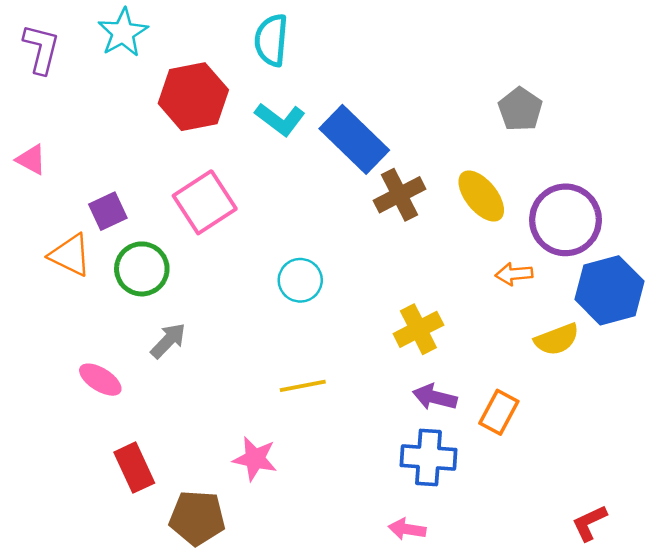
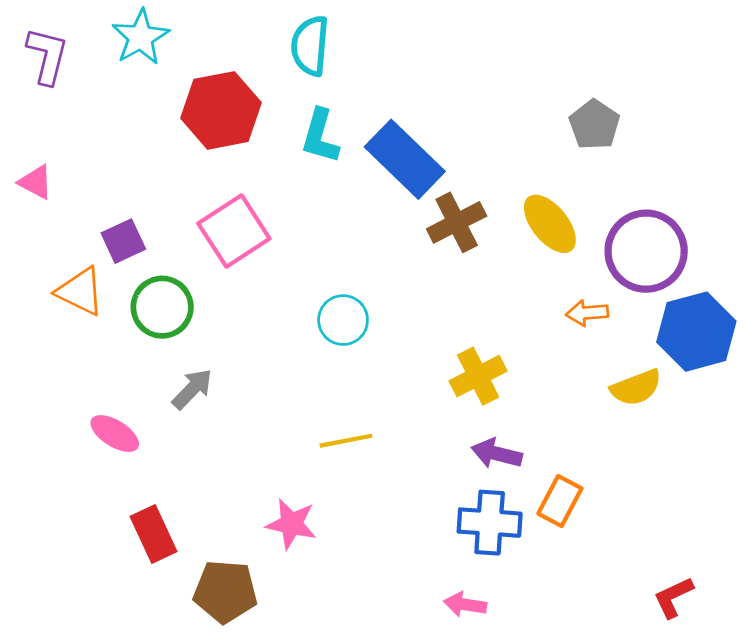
cyan L-shape: (280, 119) -> (320, 136), turned 69
orange rectangle: (499, 412) -> (560, 501), moved

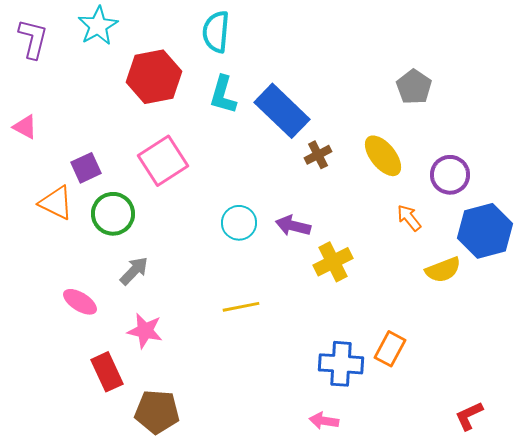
brown cross: (457, 222) -> (318, 155), size x0.7
purple circle: (646, 251) -> (450, 175), size x0.7
orange arrow: (587, 313) -> (409, 218), turned 56
purple arrow: (497, 454) -> (293, 226), moved
pink star: (291, 524) -> (145, 331), moved

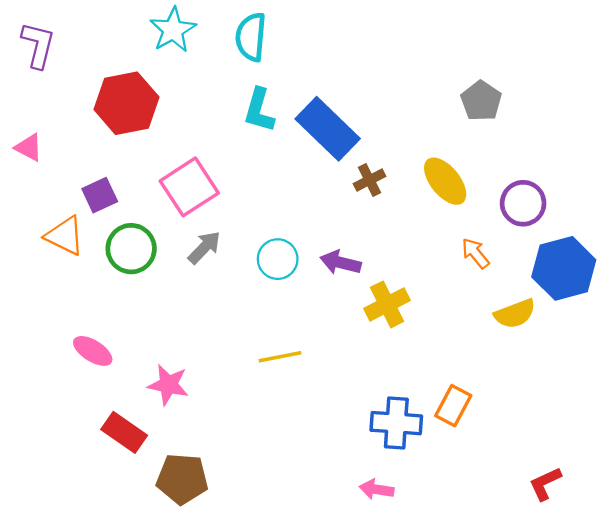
cyan star: (98, 26) -> (173, 30), moved
red hexagon: (154, 77) -> (126, 103), moved
gray arrow: (134, 271) -> (204, 247), moved
red rectangle: (107, 372) -> (124, 432), turned -30

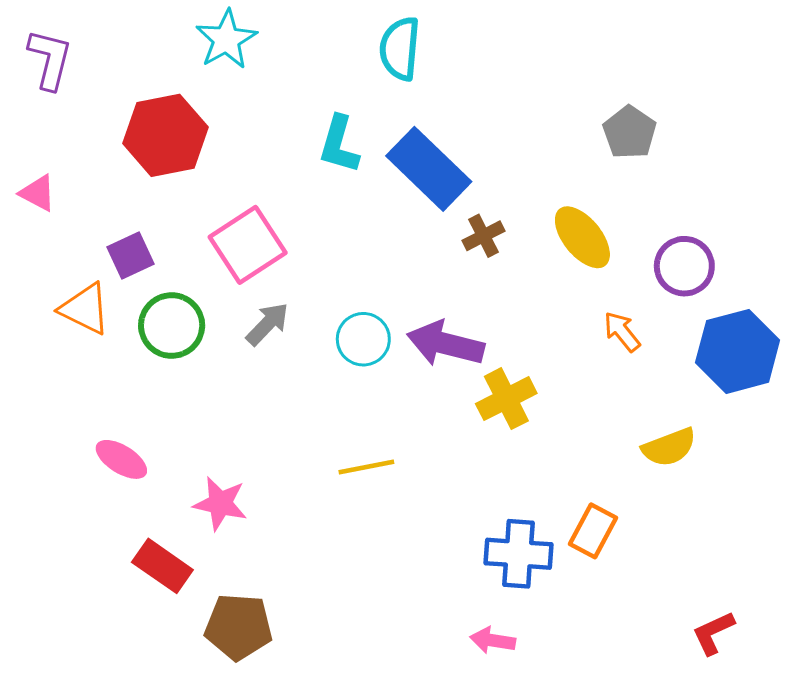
cyan semicircle: (251, 37) -> (400, 49), moved
purple arrow: (340, 263) -> (445, 344), size x1.4
yellow semicircle: (515, 314) -> (669, 447), moved

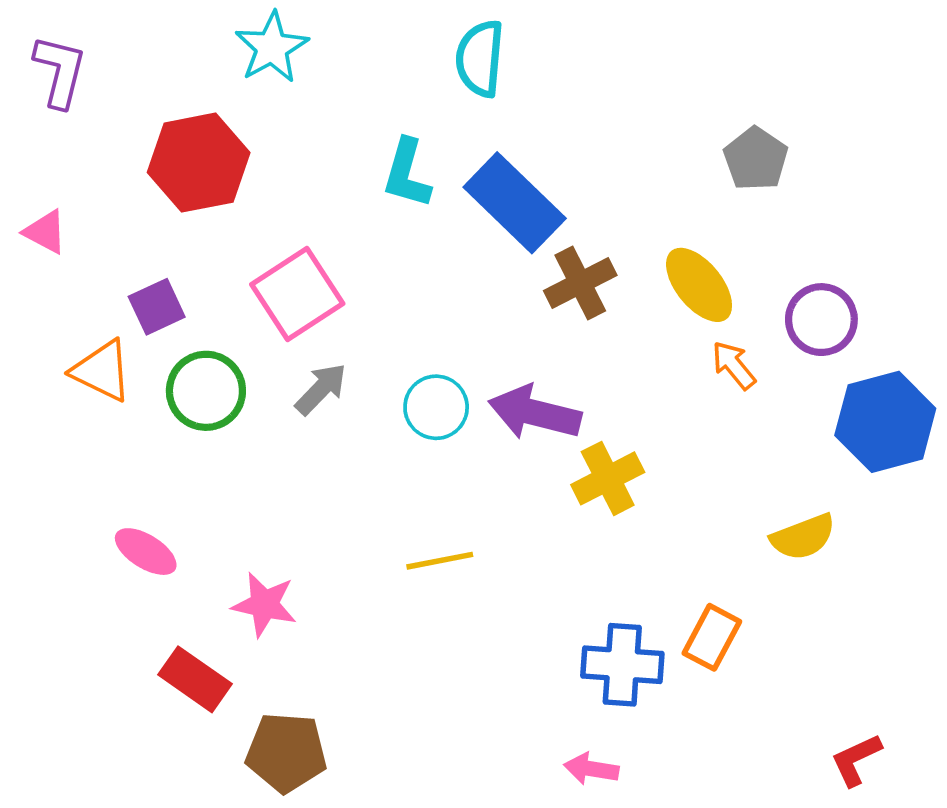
brown cross: (484, 236) -> (580, 283), size x1.4
orange arrow: (622, 332) -> (734, 365), moved

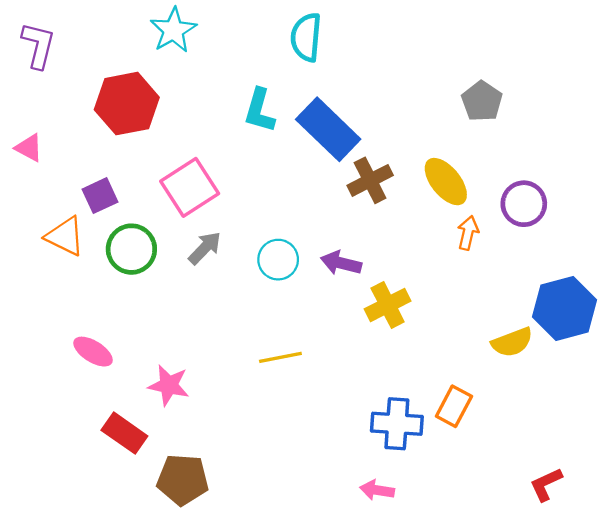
orange arrow: (734, 365) -> (468, 233), turned 52
purple arrow: (535, 413) -> (341, 263), size x0.7
blue hexagon: (885, 422) -> (565, 308), moved

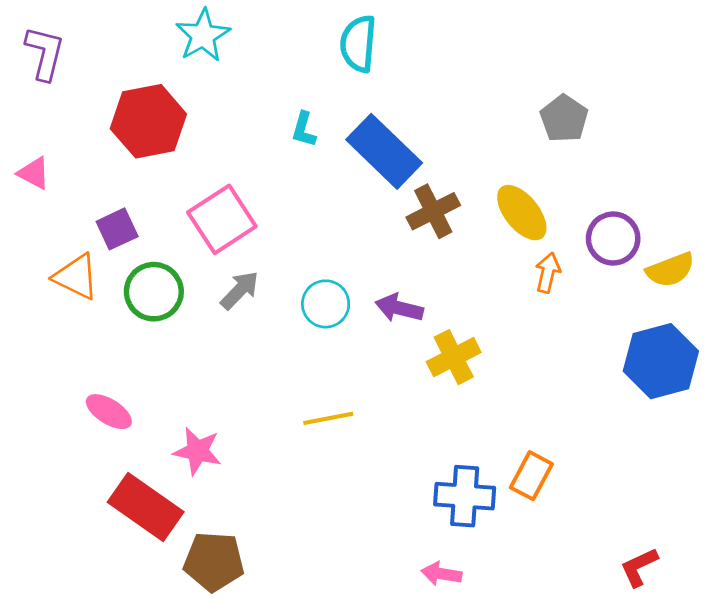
cyan L-shape: (260, 111) -> (304, 129), size x0.7
yellow semicircle: (512, 342) -> (670, 270), moved
red rectangle: (124, 433) -> (146, 507), size x1.4

